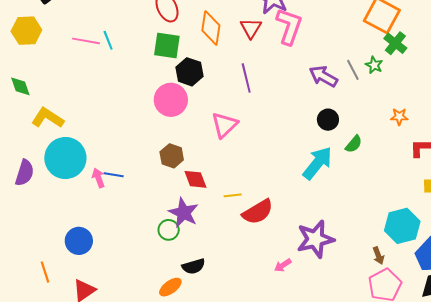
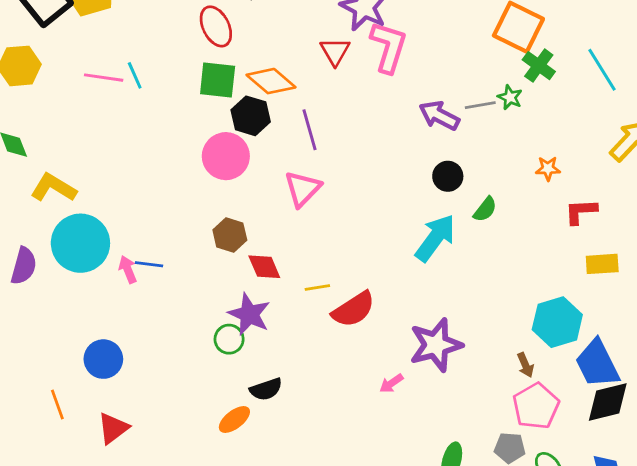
orange diamond: (211, 28) -> (271, 81), moved, turned -56
gray line: (353, 70) -> (480, 105), turned -70
purple line: (246, 78) -> (309, 130), moved

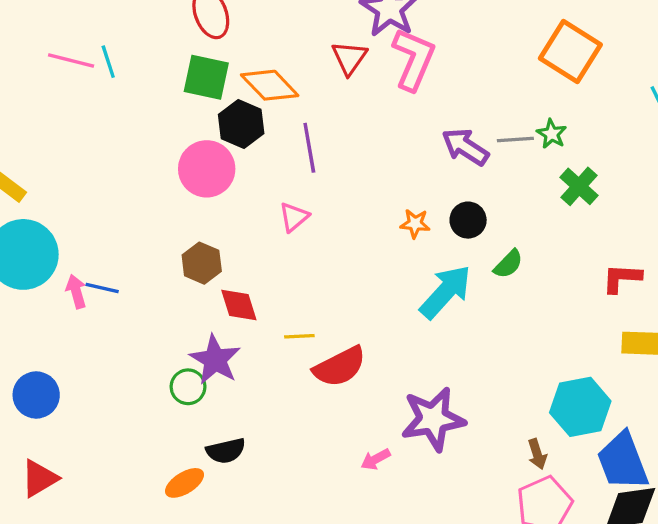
green cross: (539, 66) -> (579, 186), moved
orange star: (548, 169) -> (415, 224), moved
pink triangle: (303, 189) -> (294, 217), size x0.7

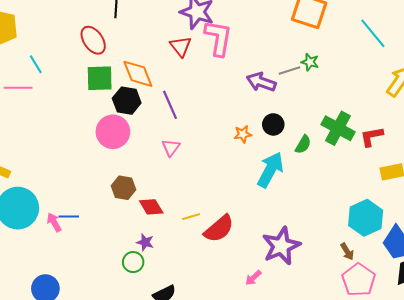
cyan line: (108, 62) -> (36, 64), moved
orange diamond: (270, 85) -> (138, 74), turned 36
green cross: (579, 186) -> (338, 128), moved, size x1.4
purple star: (215, 360) -> (145, 242), size x0.6

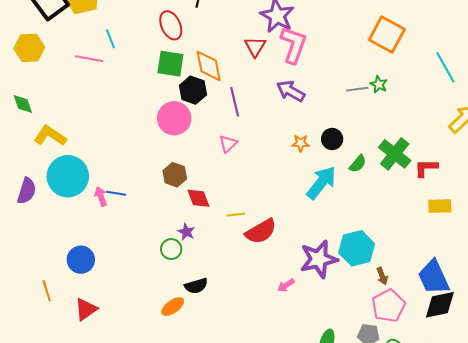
purple arrow: (261, 82) -> (291, 91), moved
cyan hexagon: (366, 218) -> (357, 248), moved

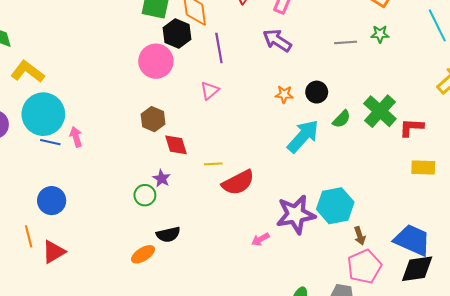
green star: (379, 84) -> (380, 34), moved, turned -30
blue line: (116, 193) -> (50, 142), moved
blue trapezoid: (433, 277) -> (412, 240), turned 135
orange line: (47, 291) -> (29, 236), moved

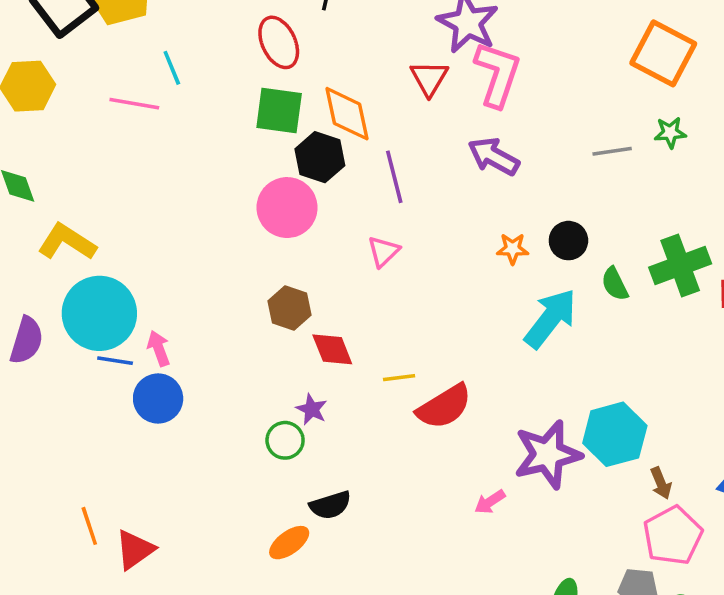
green cross: (380, 111) -> (680, 266), turned 32
green semicircle: (342, 119) -> (615, 284), turned 114
blue circle: (52, 201) -> (158, 398), moved

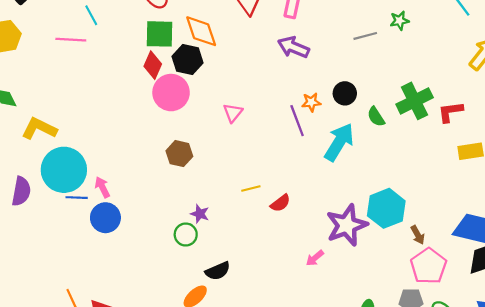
purple line: (394, 177) -> (297, 121), moved
red diamond: (332, 349) -> (153, 65), moved, turned 52
red semicircle: (444, 407) -> (280, 203), size x0.6

